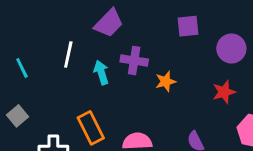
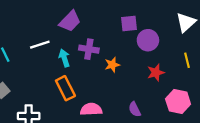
purple circle: (231, 49) -> (148, 40), moved
white line: (68, 55) -> (40, 45), turned 60
orange rectangle: (91, 128) -> (65, 88), moved

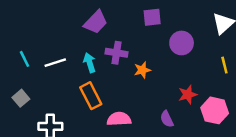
purple square: (129, 23) -> (152, 17), moved
white line: (40, 45) -> (55, 63), moved
red star: (156, 73) -> (188, 94), moved

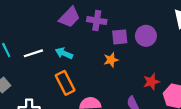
purple square: (152, 17) -> (120, 37), moved
purple cross: (117, 53) -> (97, 21), moved
cyan arrow: (90, 63) -> (64, 53), turned -49

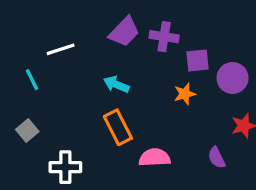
purple circle: (146, 36) -> (233, 78), moved
white line: (33, 53) -> (61, 49), moved

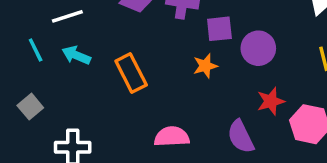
cyan arrow: (116, 84) -> (76, 55), moved
orange rectangle: (118, 127) -> (131, 73), moved
purple semicircle: (217, 158) -> (241, 137), size x1.4

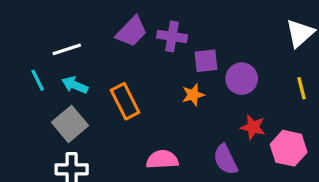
red star: (271, 101) -> (253, 127), turned 30
gray square: (30, 107) -> (70, 124), moved, size x1.5

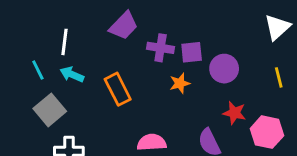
purple cross: (172, 36) -> (161, 48), moved
white line: (67, 49) -> (65, 42), turned -65
gray square: (70, 124) -> (50, 110), moved

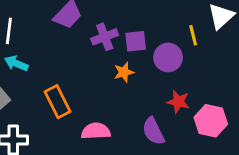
purple cross: (161, 48) -> (105, 37), turned -30
yellow line: (279, 77) -> (193, 35), moved
orange rectangle: (118, 89) -> (57, 102), moved

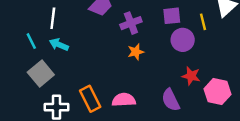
purple square: (136, 41) -> (172, 16), moved
orange star: (124, 72) -> (136, 52), moved
orange rectangle: (57, 102) -> (90, 99), moved

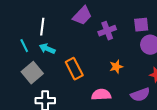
orange star: (136, 52) -> (116, 67), moved
orange rectangle: (90, 99) -> (74, 69), moved
purple semicircle: (171, 100) -> (140, 95), turned -84

